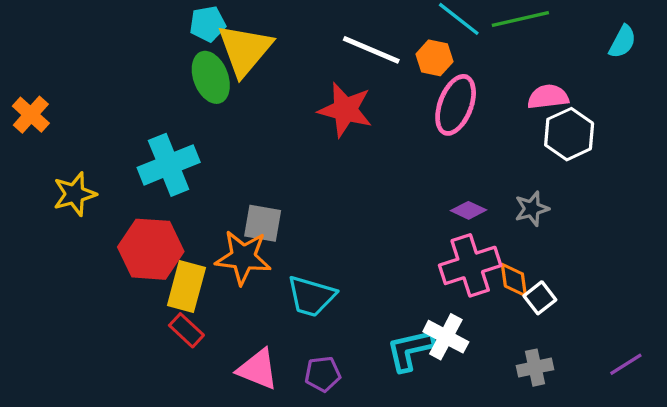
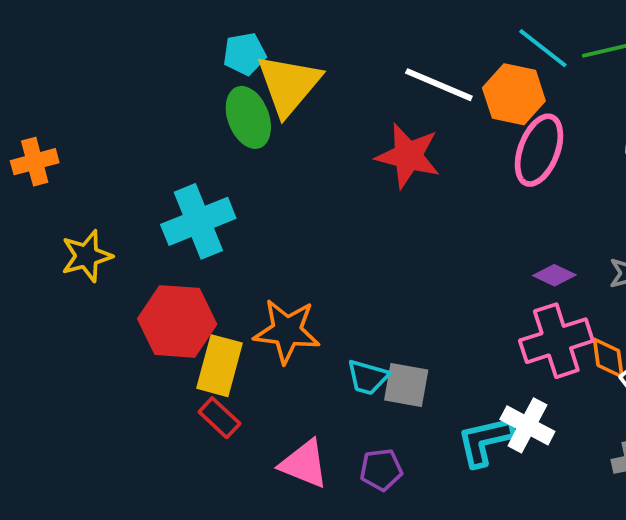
orange hexagon: (434, 58) -> (514, 94), size x1.4
orange cross: (31, 115) -> (35, 162), turned 33
gray square: (263, 223) -> (406, 385), moved
cyan trapezoid: (311, 296) -> (368, 377), size x0.7

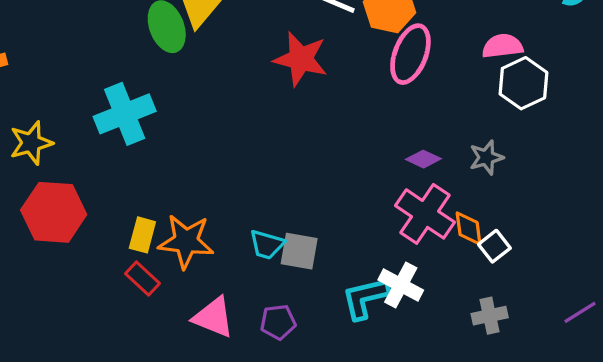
red hexagon: (177, 321) -> (54, 212), moved
orange star: (287, 331) -> (186, 241), moved
pink cross: (556, 341) -> (425, 214), turned -38
yellow rectangle: (219, 366) -> (142, 235), size x0.7

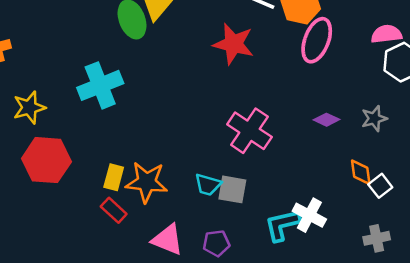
pink cross: (425, 214) -> (249, 131), moved

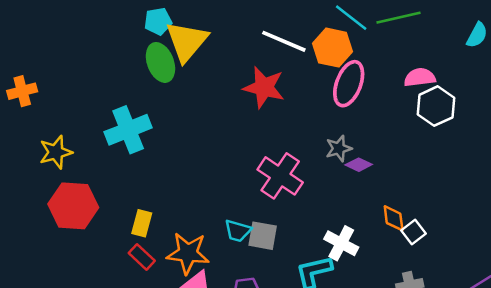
gray star: (374, 118) -> (339, 148), moved
orange star: (147, 182) -> (188, 253), moved
white cross: (309, 215) -> (341, 243), moved

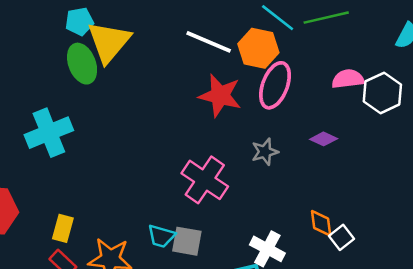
red star: (264, 87) -> (220, 96), moved
white hexagon: (436, 106) -> (382, 93), moved
purple diamond: (359, 165) -> (324, 139), moved

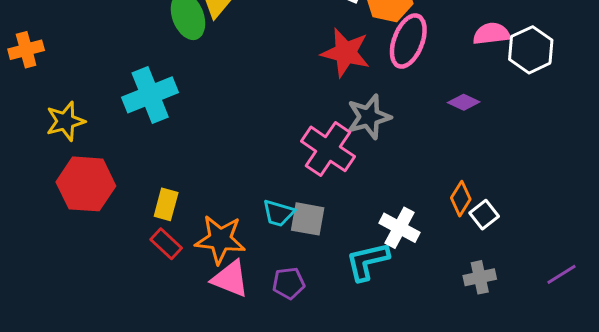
gray star: (265, 152) -> (369, 117), moved, size x1.4
orange diamond: (321, 223) -> (461, 199), turned 40

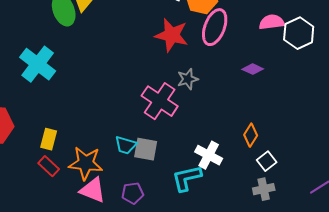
cyan cross: (150, 95) -> (38, 64), turned -30
gray star: (369, 117) -> (188, 79), size x0.7
white square: (484, 215) -> (267, 161), moved

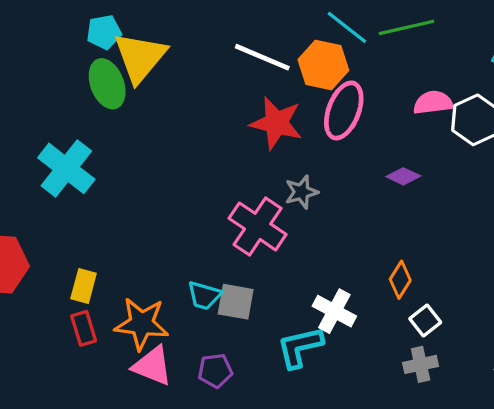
red rectangle: (49, 166) -> (84, 328), turned 30

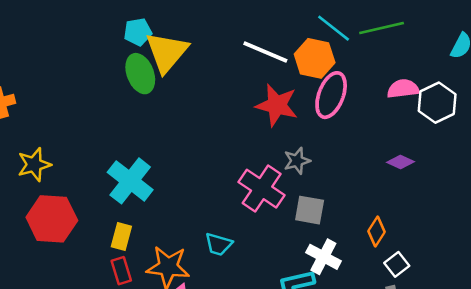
cyan cross: (66, 168) -> (130, 181), moved
purple diamond: (403, 176) -> (401, 162), moved
gray square: (236, 302) -> (310, 210), moved

